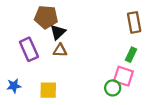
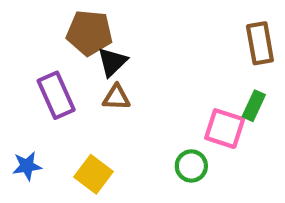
pink square: (123, 76) -> (225, 129), moved
green circle: (113, 88) -> (191, 166), moved
yellow square: (48, 90) -> (94, 174), turned 36

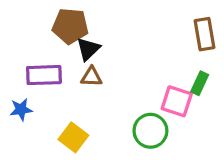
purple rectangle: (56, 95) -> (44, 75), turned -68
blue star: (27, 166) -> (21, 109), moved
green circle: (191, 166) -> (150, 131), size x1.4

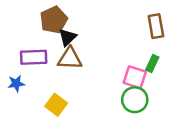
brown pentagon: (70, 26) -> (54, 20), turned -30
brown triangle: (91, 77) -> (70, 59), size x1.5
green circle: (150, 131) -> (135, 100), moved

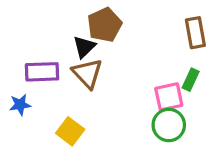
brown pentagon: (54, 20) -> (105, 25), moved
brown triangle: (70, 59) -> (87, 73), turned 45
pink square: (135, 77) -> (169, 97), turned -30

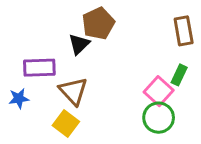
brown triangle: (87, 73) -> (73, 91), moved
pink square: (169, 97) -> (159, 91), turned -36

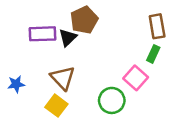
purple rectangle: (39, 68) -> (43, 34), moved
green rectangle: (179, 75) -> (153, 54), moved
green circle: (159, 118) -> (112, 100), moved

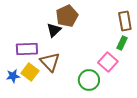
purple rectangle: (43, 34) -> (27, 49), moved
blue star: (16, 84) -> (13, 76), moved
yellow square: (56, 106) -> (30, 72), moved

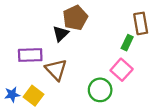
green rectangle: (122, 43) -> (127, 43), moved
yellow square: (30, 72) -> (34, 96), moved
blue star: (13, 76) -> (12, 94), moved

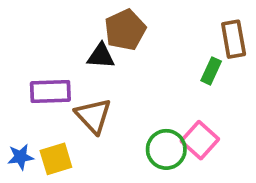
black triangle: (61, 34) -> (101, 56), turned 48
pink square: (122, 70) -> (200, 140), moved
yellow square: (34, 96) -> (56, 159), turned 36

